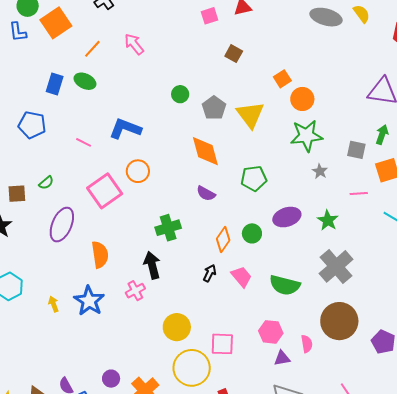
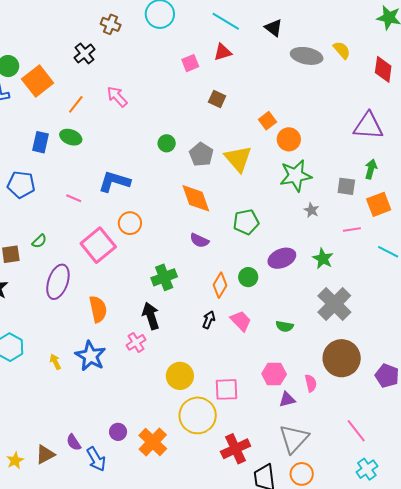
green semicircle: (285, 285) -> (285, 326), size x0.6

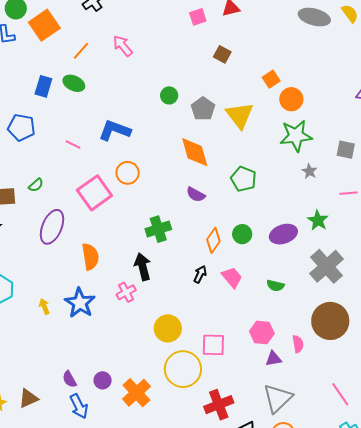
green pentagon: (246, 222) -> (243, 179), turned 30
purple ellipse: (282, 258) -> (283, 234), moved
purple semicircle: (74, 442) -> (69, 379), moved

